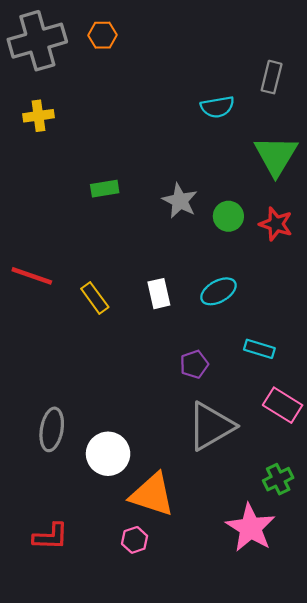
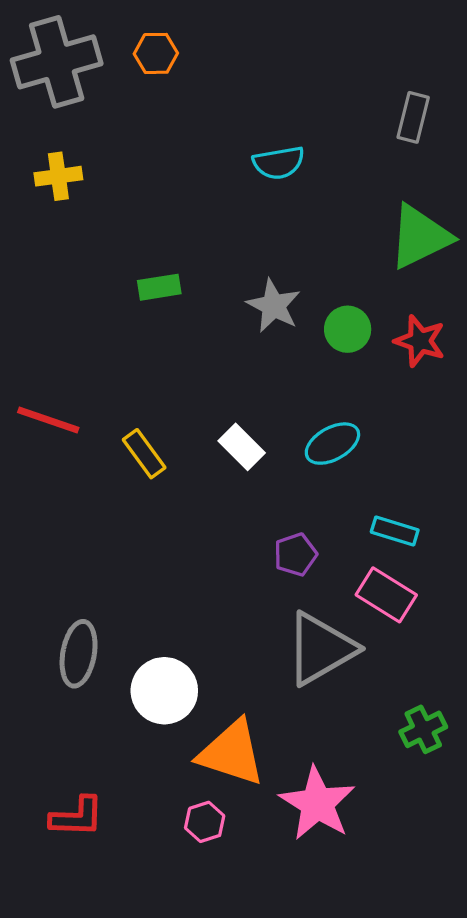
cyan semicircle: (217, 107) -> (279, 163), moved
green triangle: (276, 156) -> (420, 237), turned 33
white rectangle: (159, 294) -> (242, 447), turned -32
pink rectangle: (283, 405) -> (386, 595), moved
pink star: (251, 528) -> (317, 803), moved

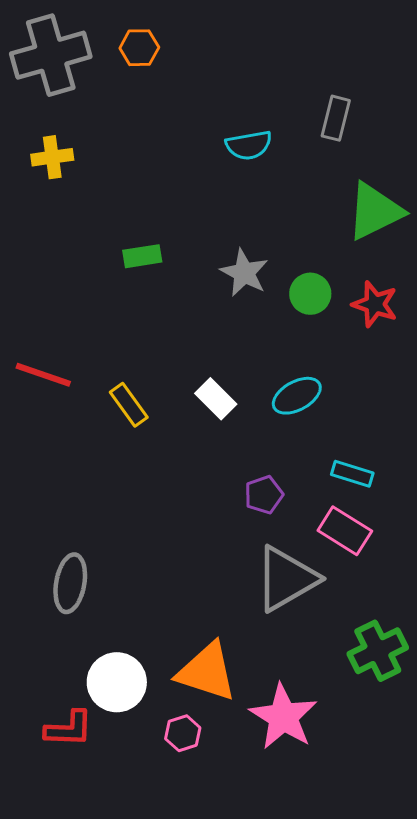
gray rectangle: (413, 117) -> (336, 118), moved
white circle: (164, 691) -> (117, 682), moved
green cross: (423, 729) -> (378, 651), size x1.4

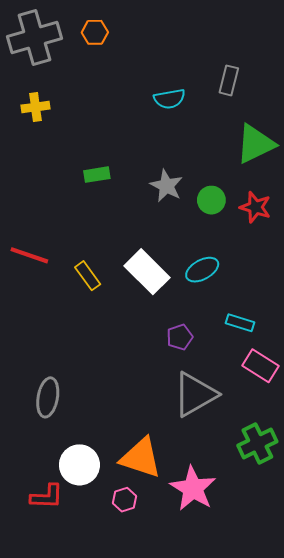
white rectangle: (216, 399) -> (147, 272), size x1.6
pink rectangle: (345, 531) -> (260, 366), moved

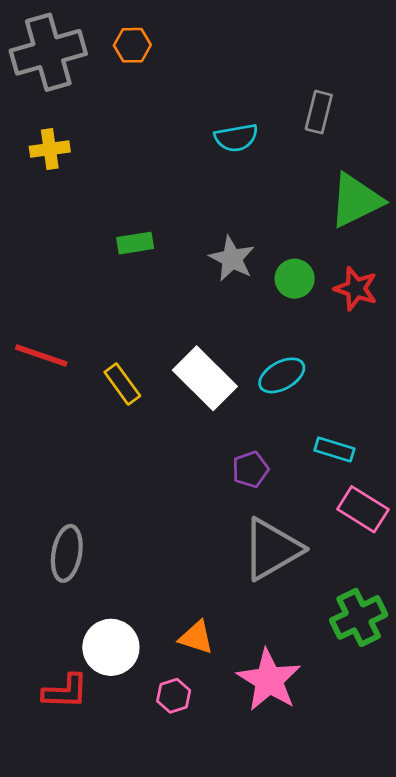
orange triangle: (141, 458) -> (196, 637), size x0.6

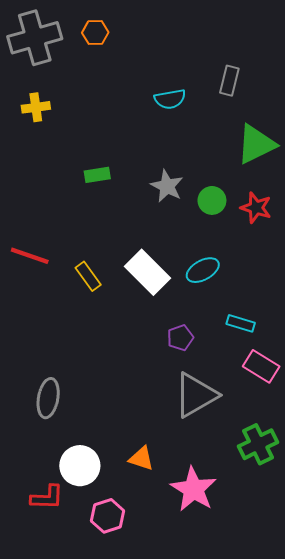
pink hexagon: (174, 696) -> (108, 516), moved, size x1.4

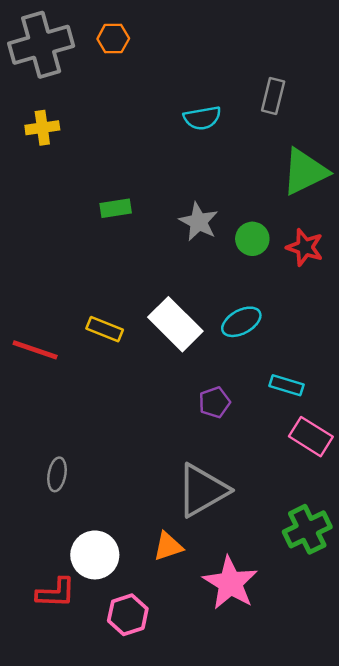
red line: (30, 256) -> (35, 350), moved
yellow rectangle: (88, 276) -> (105, 329), turned -32
gray triangle: (196, 395) -> (202, 490), moved
gray ellipse: (48, 398) -> (57, 474), size x0.7
orange triangle: (141, 459) -> (168, 546), turned -36

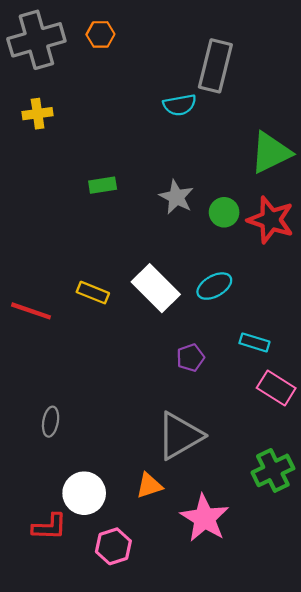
gray rectangle: (273, 96) -> (215, 66), moved, size x1.6
red star: (305, 247) -> (271, 220), size x1.4

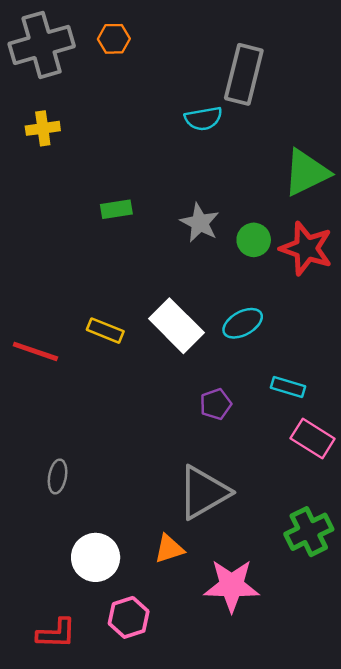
pink star: (205, 518) -> (232, 586), turned -30
red L-shape: (49, 527) -> (56, 633), moved

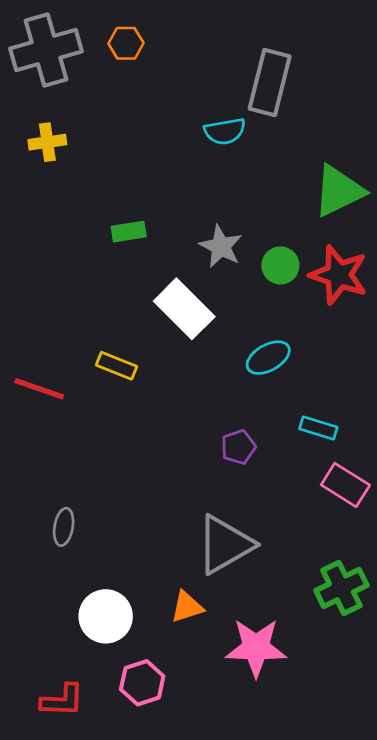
white rectangle: (176, 326) -> (184, 309), moved

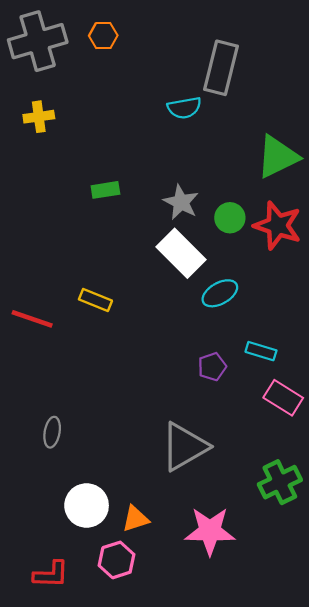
white rectangle: (184, 309) -> (181, 253), moved
purple pentagon: (238, 447) -> (212, 367), moved
orange triangle: (187, 607) -> (135, 519), moved

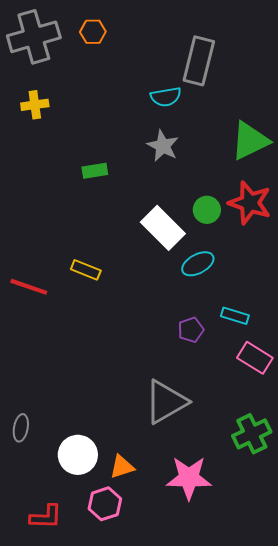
gray star: (181, 202) -> (163, 146), moved
green circle: (230, 218) -> (207, 210), moved
gray ellipse: (52, 432) -> (21, 428), moved

